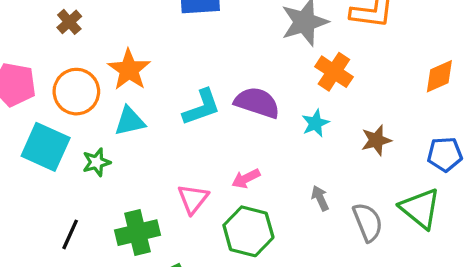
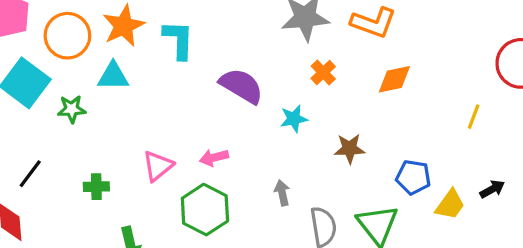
orange cross: (334, 72) -> (323, 72), size x0.7
orange diamond: (439, 76) -> (394, 79), moved
cyan L-shape: (201, 107) -> (179, 40), moved, turned -81
green cross: (138, 233) -> (96, 187), size x0.6

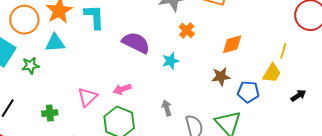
orange diamond: (394, 79) -> (232, 44), moved
brown star: (350, 149) -> (221, 77), moved
yellow trapezoid: (450, 205) -> (272, 73), moved

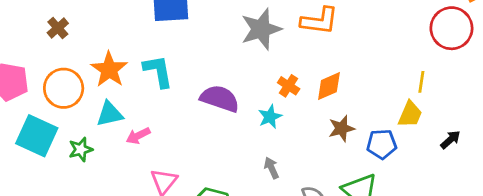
orange cross: (187, 30) -> (289, 86), moved
orange diamond: (232, 44) -> (329, 86), moved
pink arrow: (122, 89) -> (138, 136), moved
gray arrow: (167, 108) -> (272, 168), moved

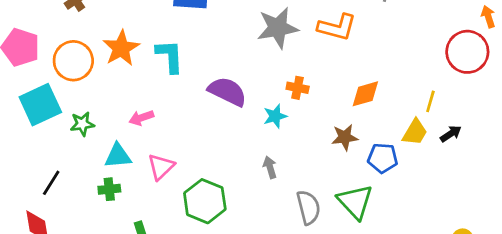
orange cross: (289, 86) -> (298, 88), turned -30
orange diamond: (329, 86) -> (365, 94), moved
cyan triangle: (110, 114) -> (118, 156), moved
cyan square: (37, 136) -> (40, 105), turned 33
black arrow: (450, 140) -> (451, 134), moved

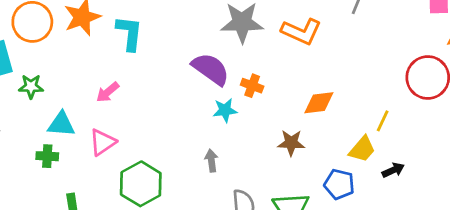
purple semicircle: (227, 92) -> (211, 69), moved
pink arrow: (141, 118) -> (108, 92), moved, turned -30
black arrow: (451, 134) -> (393, 170), moved
blue pentagon: (383, 158) -> (339, 184), moved

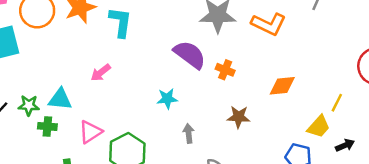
green star: (31, 86) -> (29, 105), moved
cyan star: (225, 110) -> (167, 99), moved
pink triangle: (103, 142) -> (90, 132), moved
brown star: (291, 143) -> (239, 117), moved

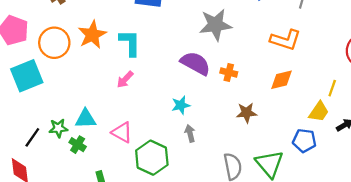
orange L-shape: (269, 24) -> (285, 40), moved
pink arrow: (101, 73) -> (125, 79), moved
green cross: (47, 126) -> (78, 145), turned 35
pink triangle: (90, 132) -> (122, 132), moved, turned -50
gray arrow: (189, 134) -> (190, 133), moved

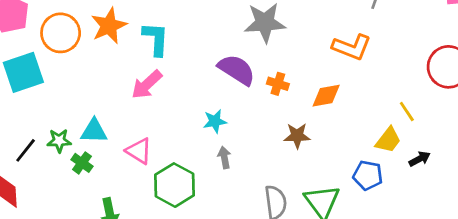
pink arrow: (125, 79) -> (147, 85), size x1.4
orange diamond: (282, 80) -> (326, 96), moved
yellow line: (332, 88) -> (407, 111), turned -56

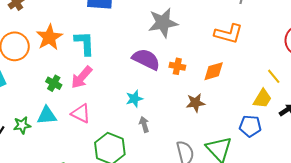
pink triangle: (139, 151) -> (81, 113), moved
green cross: (82, 163) -> (54, 83), moved

